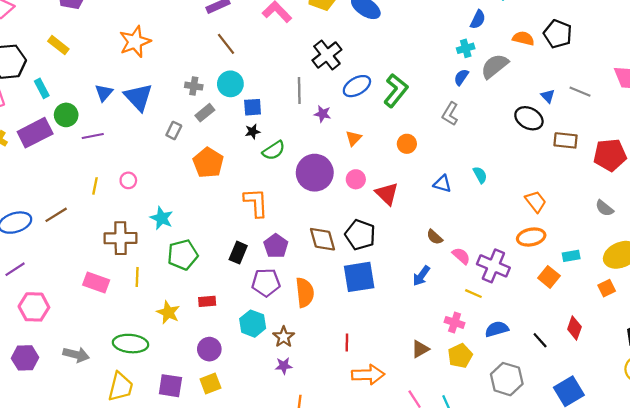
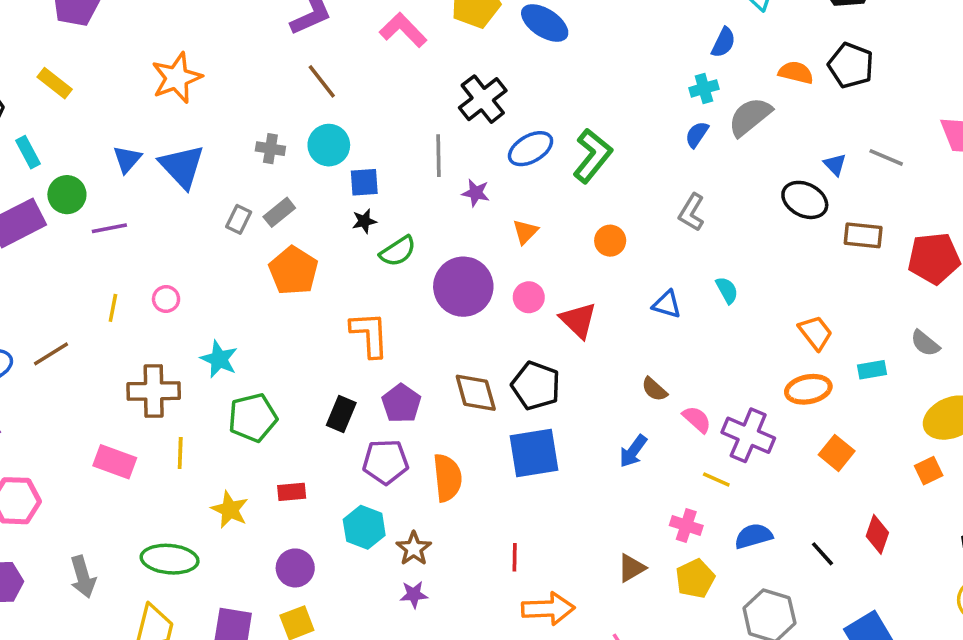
gray rectangle: (205, 113) -> (279, 212), moved
gray L-shape: (450, 114) -> (692, 212), moved
cyan rectangle: (571, 256) -> (872, 370), moved
gray arrow: (76, 355) -> (83, 577), turned 60

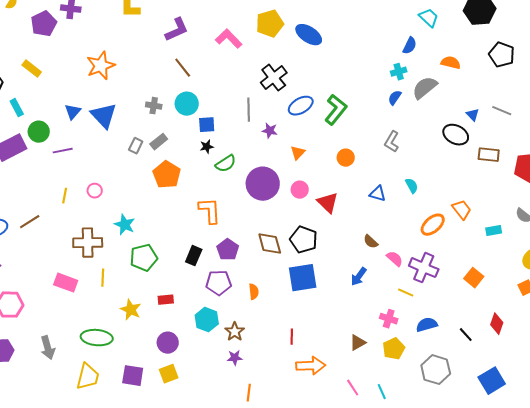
black pentagon: (851, 65) -> (502, 55), moved
orange ellipse: (808, 389) -> (433, 225), moved, turned -30
orange semicircle: (447, 478) -> (254, 292), size x0.6

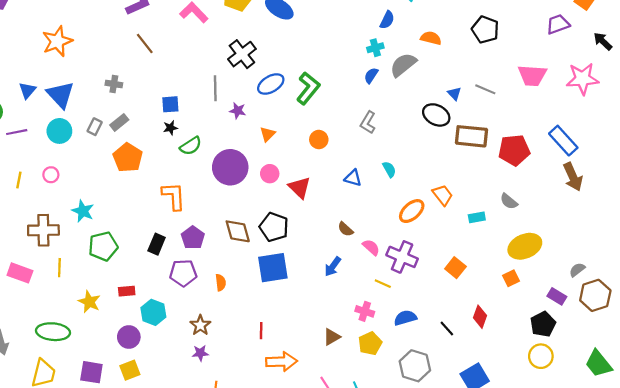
cyan circle: (187, 104) -> (59, 131), moved
brown rectangle: (489, 155) -> (471, 136), size x1.4
cyan hexagon: (207, 320) -> (153, 312), moved

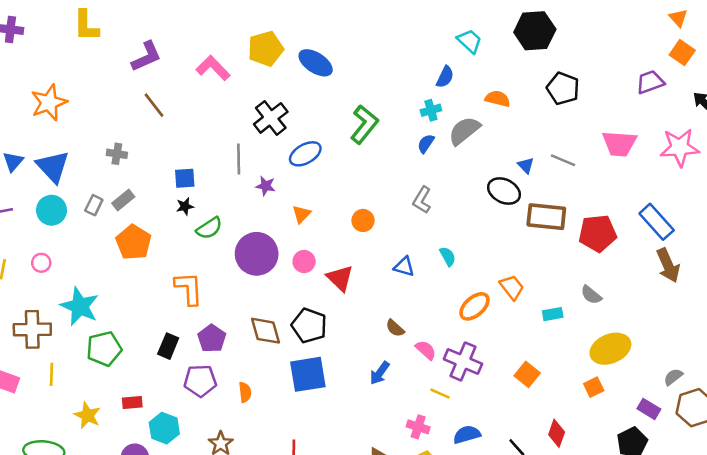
green L-shape: (308, 88) -> (364, 124), moved
cyan star: (83, 211) -> (80, 306), size x1.4

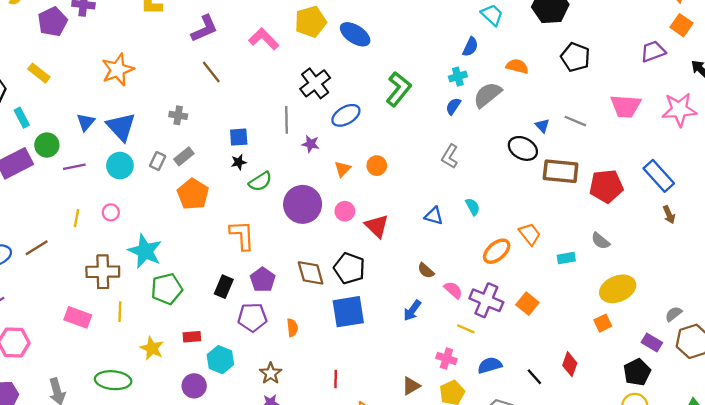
orange circle: (363, 220) -> (377, 166), moved
brown arrow: (668, 265) -> (669, 215), size x0.6
orange square: (527, 374) -> (527, 304), moved

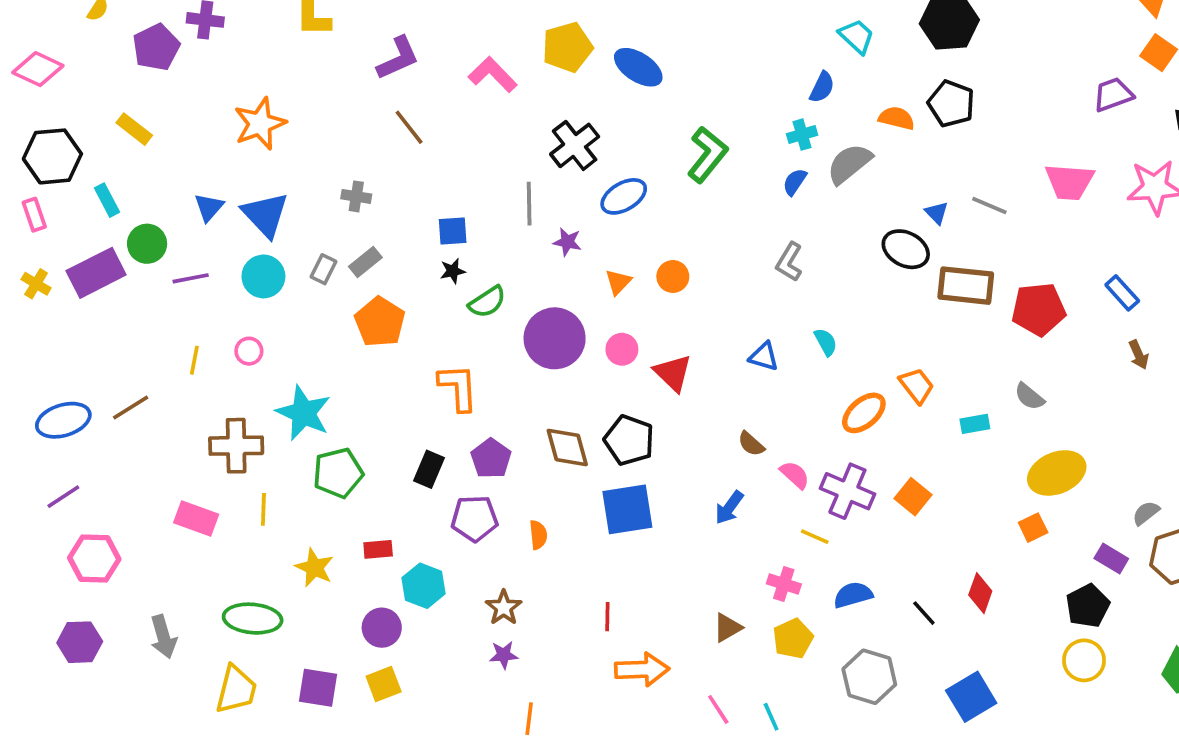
black pentagon: (575, 57) -> (951, 104), moved
blue rectangle: (659, 176) -> (1122, 293), size x0.7

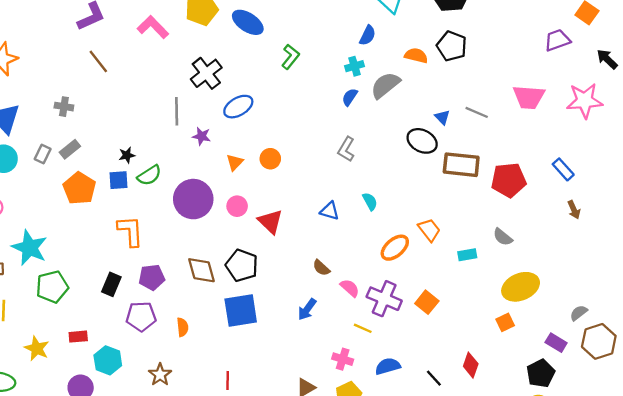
green L-shape: (707, 155) -> (290, 57), moved, size x0.7
blue square: (453, 231) -> (119, 180), moved
purple pentagon: (491, 458) -> (152, 277), turned 30

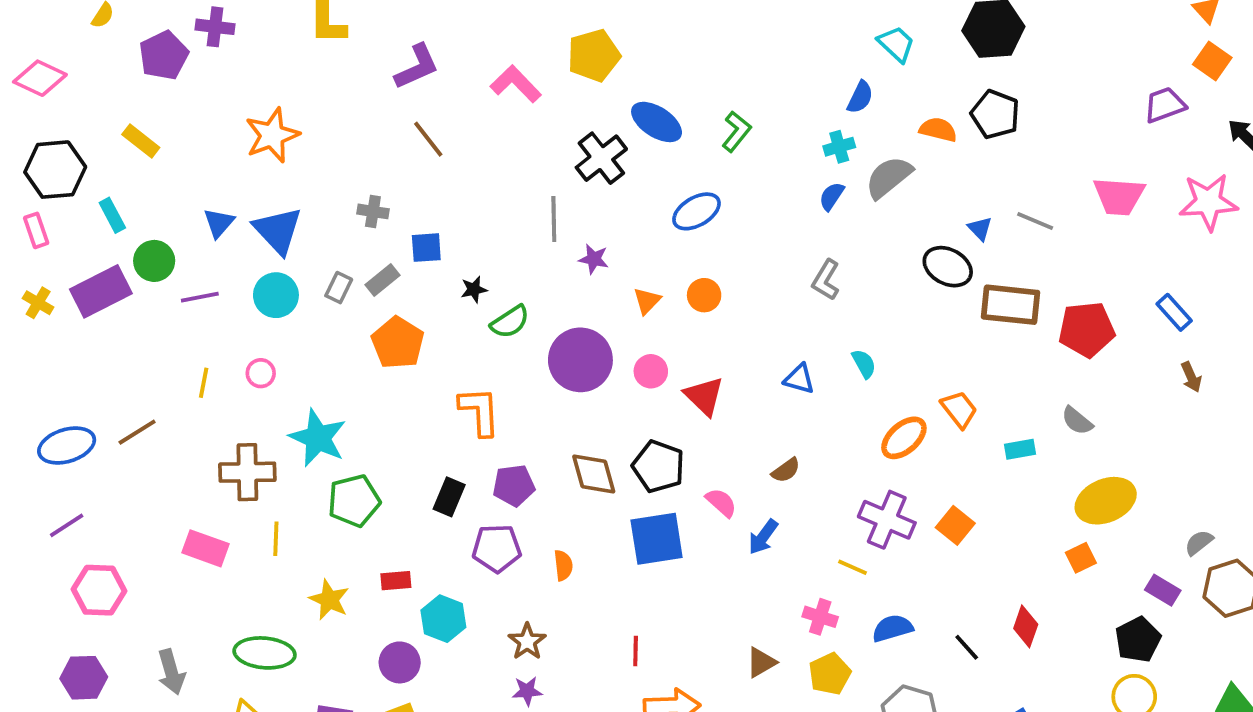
blue ellipse: (248, 22) -> (657, 122), moved
blue ellipse: (238, 107) -> (696, 211), moved
blue square: (119, 180) -> (426, 248), moved
brown semicircle: (321, 268) -> (786, 470), turned -78
pink semicircle: (350, 288) -> (721, 503), moved

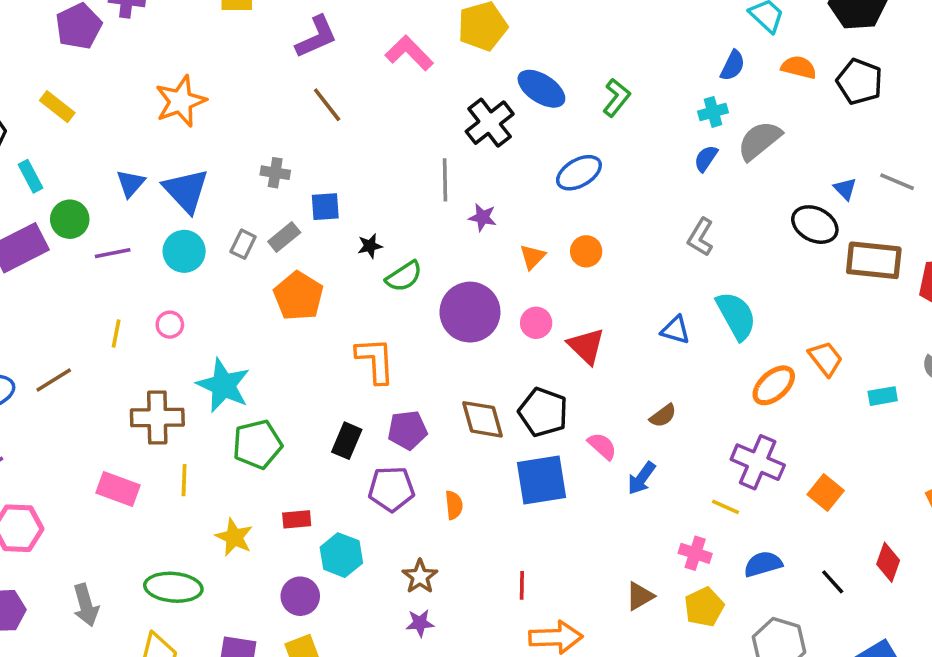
orange semicircle: (938, 130) -> (799, 67), moved
cyan semicircle: (864, 364) -> (736, 316), size x1.8
orange square: (955, 525) -> (826, 493), moved

